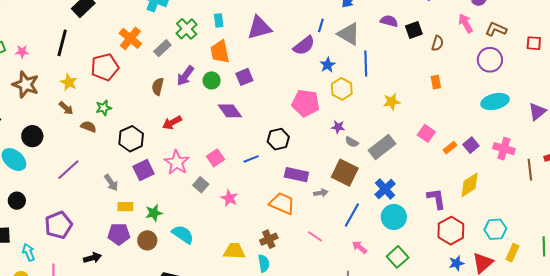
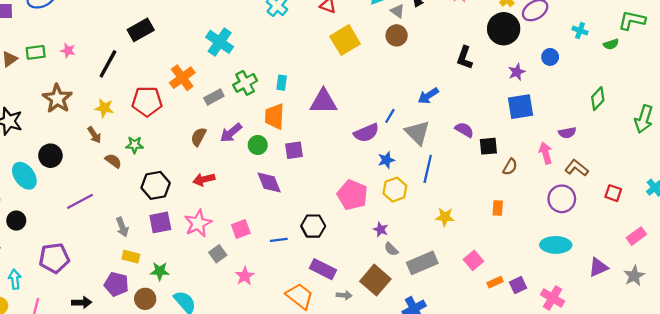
pink star: (22, 52) -> (68, 51), moved
yellow star: (69, 82) -> (104, 108), turned -30

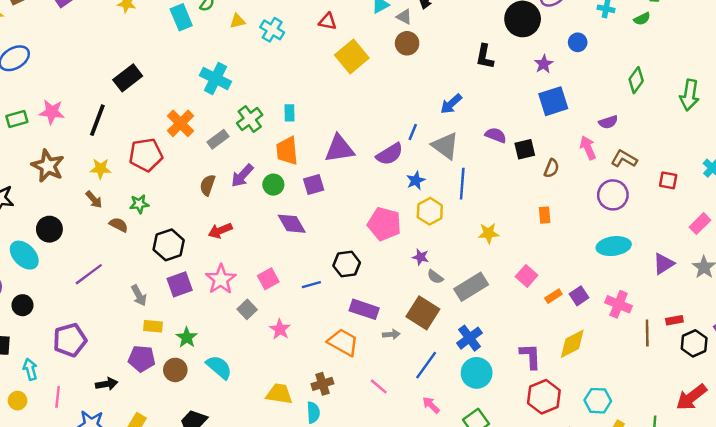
pink star: (68, 51) -> (52, 112), size x1.5
purple triangle: (323, 102) -> (339, 149), moved
green star: (160, 271) -> (187, 338), turned -30

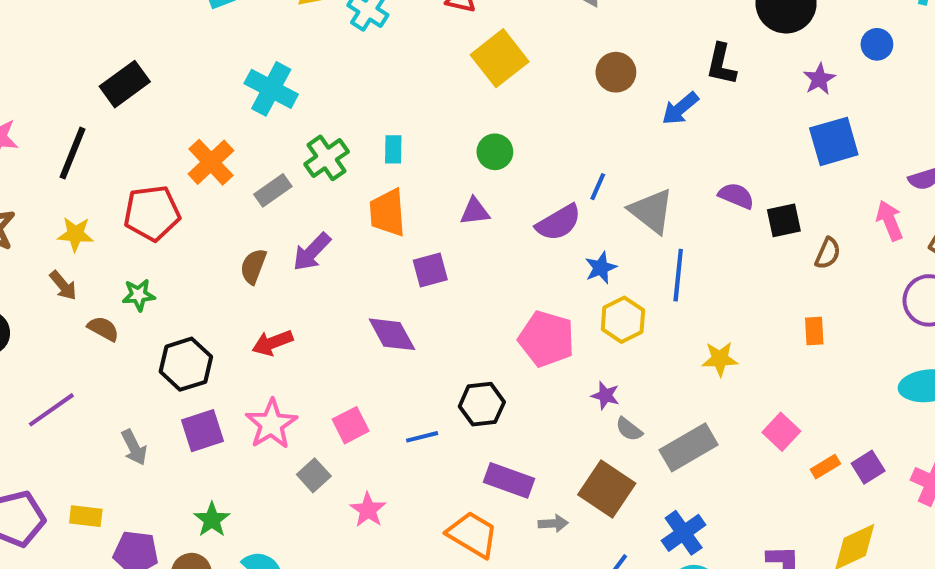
brown circle: (407, 43) -> (616, 72), moved
blue arrow: (451, 104) -> (680, 108), moved
purple triangle: (339, 149) -> (475, 211), size x0.6
green circle: (273, 185) -> (495, 152), moved
yellow rectangle: (153, 326) -> (86, 516), moved

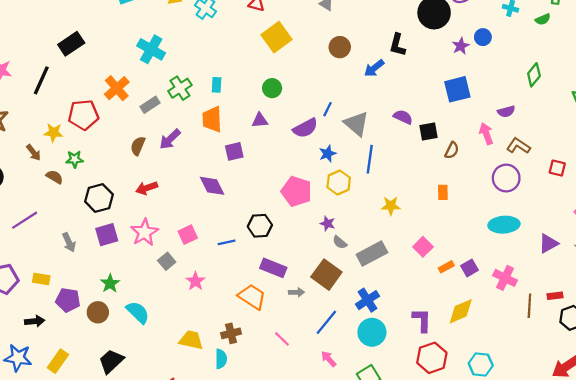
purple star: (819, 79) -> (461, 46), moved
yellow star: (75, 234) -> (53, 133), moved

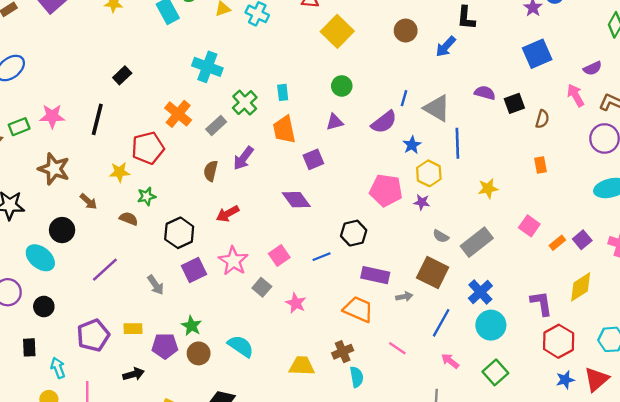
black rectangle: (71, 44) -> (122, 75), size x0.7
brown arrow: (33, 153) -> (88, 201), moved
purple star: (328, 224) -> (422, 202), moved
green star: (110, 283) -> (191, 326), moved
cyan semicircle: (221, 359) -> (357, 377), moved

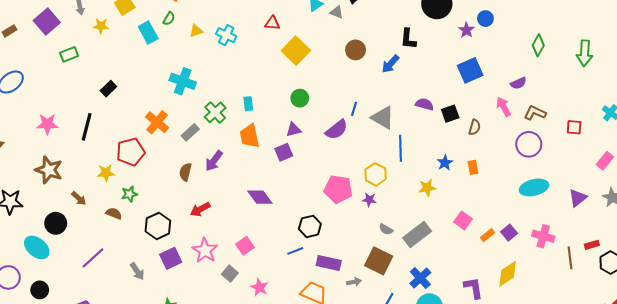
green rectangle: (19, 127) -> (69, 54), moved
blue star: (412, 145) -> (445, 163), moved
purple square: (313, 159) -> (284, 152), moved
blue line: (322, 257) -> (295, 251), moved

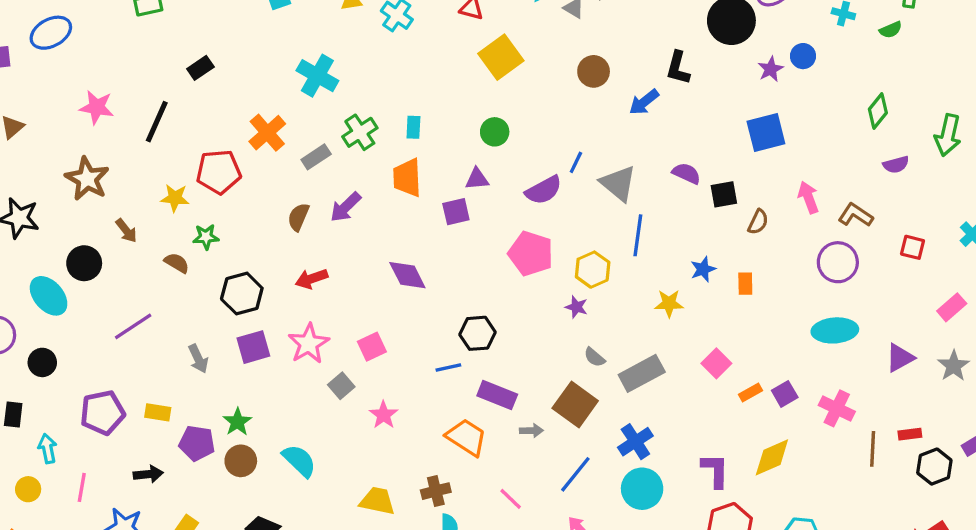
purple semicircle: (518, 83) -> (896, 165), moved
pink pentagon: (338, 189) -> (531, 254), moved

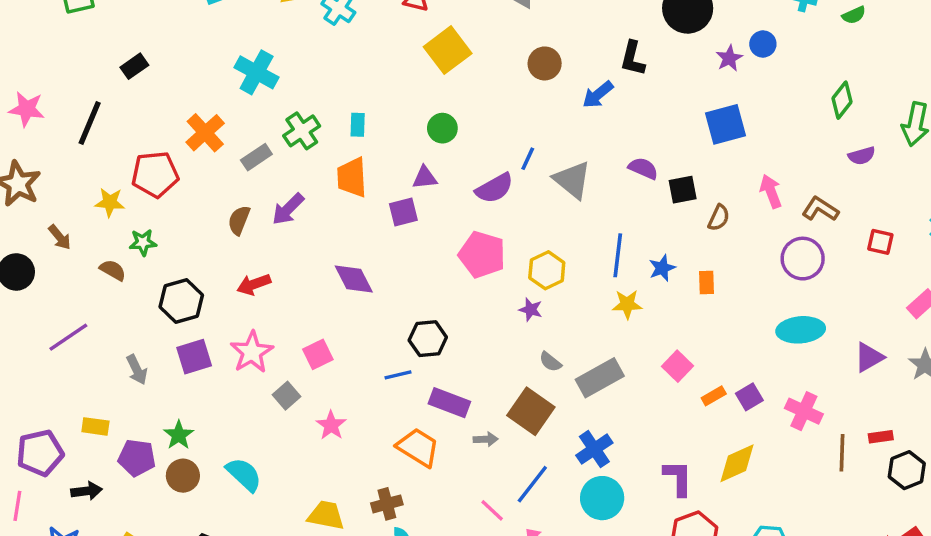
blue line: (638, 235) -> (618, 255), moved
purple pentagon: (103, 413) -> (40, 453), moved
pink line: (511, 499) -> (492, 510), moved

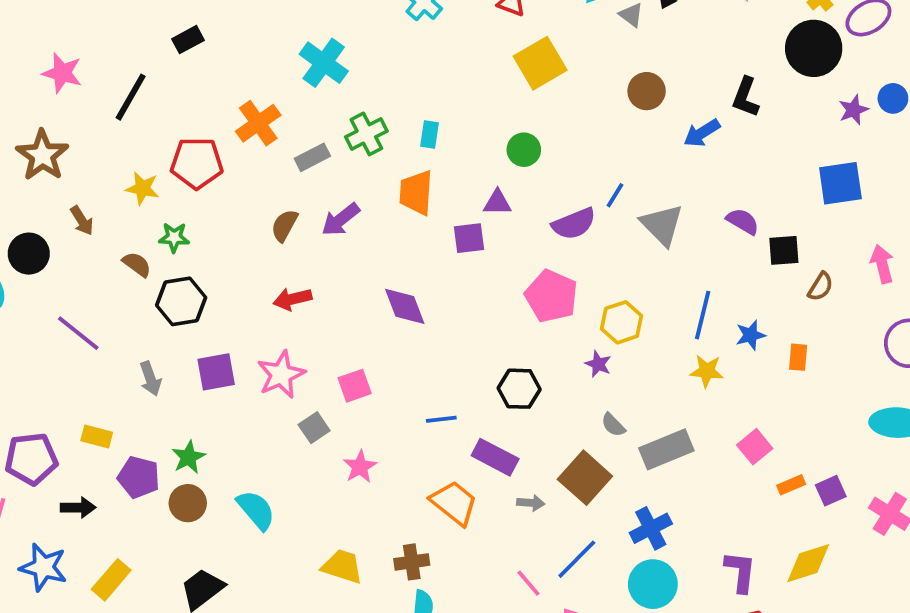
black hexagon: (181, 301) -> (181, 301), moved
purple line: (68, 337) -> (78, 333), turned 66
black hexagon: (428, 339) -> (519, 389), moved

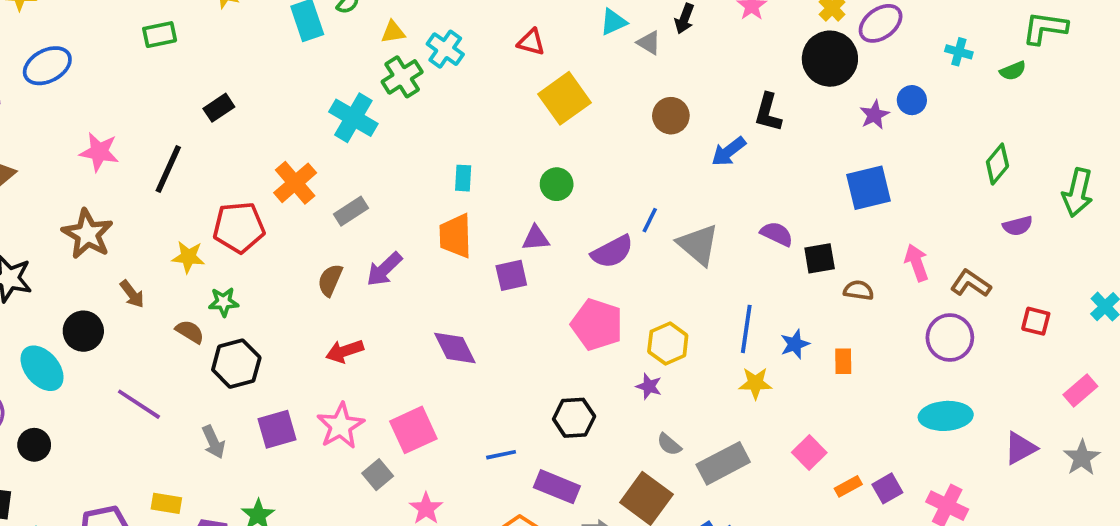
green cross: (366, 134) -> (402, 77), moved
brown semicircle: (821, 287) -> (859, 290), turned -108
pink square: (355, 386) -> (413, 430), size x1.4

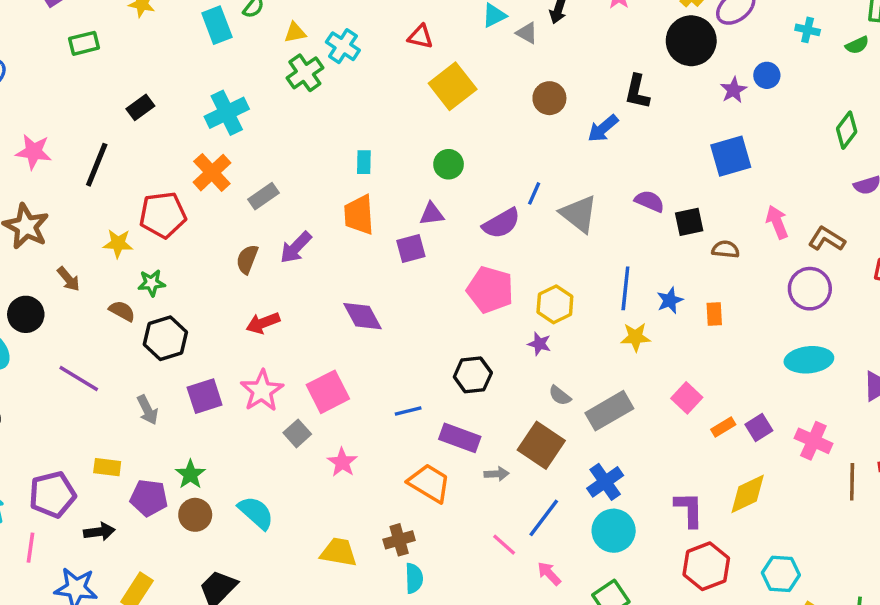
cyan cross: (353, 118) -> (227, 113), moved, turned 36

